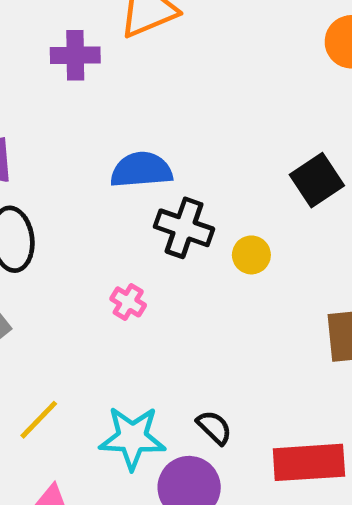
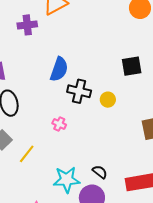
blue semicircle: (141, 170) -> (59, 69), turned 120
black square: (317, 180) -> (132, 66), turned 30
yellow line: (39, 420) -> (27, 154), moved

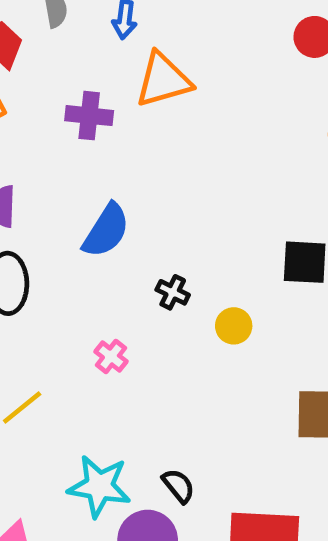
blue semicircle: (59, 69) -> (106, 231), moved
black cross: (79, 91) -> (173, 292), size x0.6

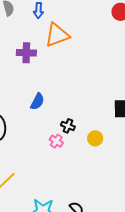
blue semicircle: (106, 231) -> (37, 102), size x0.7
pink cross: (111, 356) -> (56, 141), moved

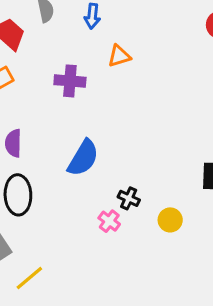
orange triangle: (57, 35) -> (119, 56), size x0.6
blue semicircle: (37, 102) -> (83, 158), size x1.4

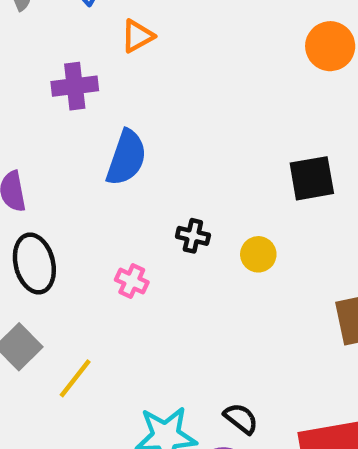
blue semicircle: (83, 158) -> (126, 158), moved
pink cross: (109, 221) -> (132, 281), moved

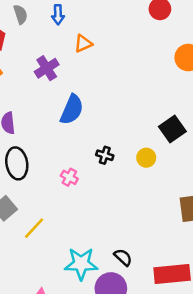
purple cross: (75, 86) -> (47, 68), turned -30
black square: (312, 178) -> (172, 129), turned -30
yellow circle: (258, 254) -> (146, 158), moved

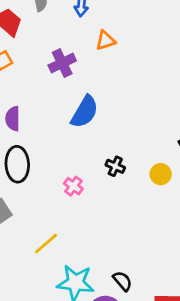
yellow line: (34, 228) -> (46, 244), moved

